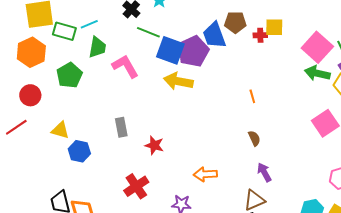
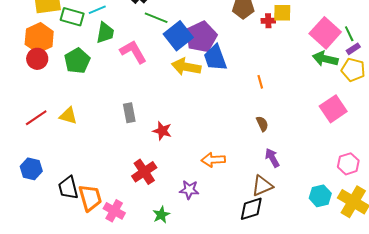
blue trapezoid: (214, 35) -> (215, 58), moved
blue square: (170, 50) -> (178, 36), turned 32
red circle: (30, 95) -> (37, 59), moved
red line: (16, 127) -> (36, 118), moved
blue hexagon: (79, 151) -> (31, 169), moved

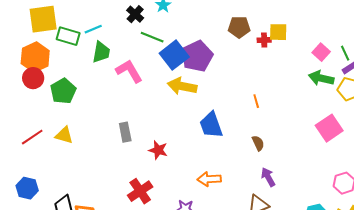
pink square: (325, 33) -> (321, 52), size x0.6
blue trapezoid: (215, 58) -> (211, 125), moved
green pentagon: (77, 61) -> (63, 91), moved

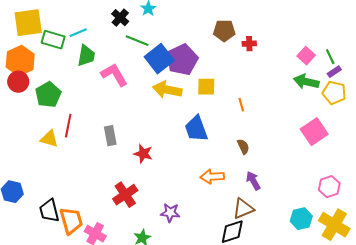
yellow square: (278, 32) -> (206, 87), moved
red line: (32, 137) -> (68, 126), moved, turned -45
orange arrow: (209, 179) -> (212, 177), moved

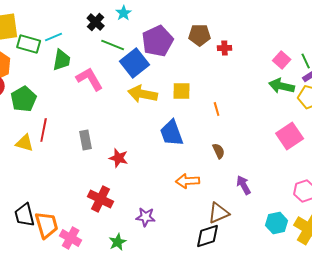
purple pentagon: (182, 60) -> (158, 41), moved
purple arrow: (253, 181) -> (244, 185), moved
red cross: (125, 195) -> (101, 199), turned -30

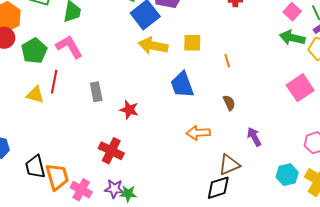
pink L-shape: (90, 79) -> (69, 47), moved
purple star: (146, 217) -> (114, 189), moved
green star: (118, 242) -> (128, 194), turned 30

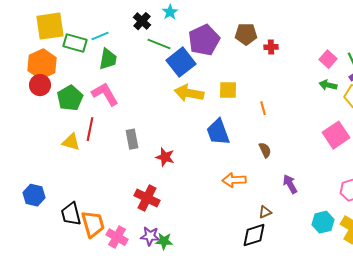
green arrow: (292, 38) -> (328, 85), size x0.7
brown triangle: (229, 165) -> (265, 212), size x0.6

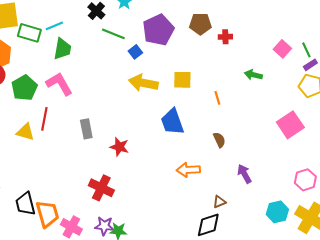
blue square: (181, 62) -> (135, 52), size x0.5
green arrow: (328, 85) -> (253, 75), moved

